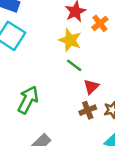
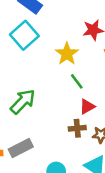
yellow star: (70, 40) -> (67, 54), moved

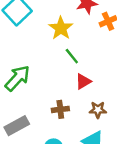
brown cross: (77, 128) -> (60, 109), moved

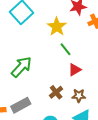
brown cross: (60, 109) -> (56, 92), turned -32
brown star: (98, 110) -> (79, 96), moved

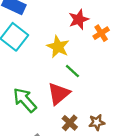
green arrow: (21, 67) -> (25, 100), turned -75
red triangle: (75, 70) -> (59, 94), moved, size x1.5

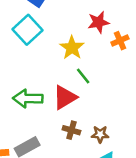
green arrow: (25, 100) -> (28, 98), turned -56
brown cross: (70, 123) -> (71, 130), turned -35

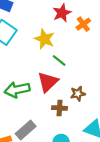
brown star: (100, 134) -> (78, 94), moved

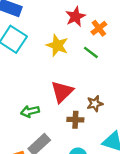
green line: (59, 61) -> (91, 52), moved
green arrow: (17, 90) -> (30, 111), moved, size x0.7

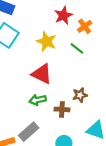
red triangle: (62, 92) -> (42, 74), moved, turned -50
green arrow: (30, 111) -> (38, 100), moved

